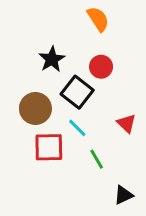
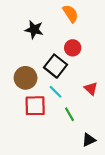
black star: (52, 59) -> (34, 30), moved, turned -30

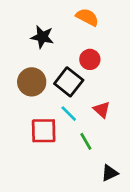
orange semicircle: (71, 14) -> (87, 17), turned -30
brown circle: (26, 78) -> (32, 82), moved
red triangle: (91, 89) -> (102, 110), moved

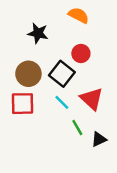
red triangle: (102, 110) -> (92, 99), size x1.5
red square: (44, 131) -> (22, 104), moved
black triangle: (110, 173) -> (99, 139), moved

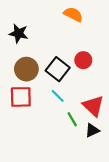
black star: (38, 33) -> (19, 33), moved
red circle: (81, 53) -> (83, 60), moved
red triangle: (92, 99) -> (93, 106), moved

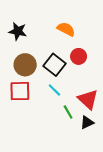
orange semicircle: (73, 14) -> (66, 29), moved

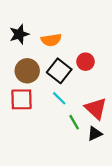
orange semicircle: (66, 29) -> (51, 40), moved, turned 144
black star: (18, 31) -> (19, 34), turned -30

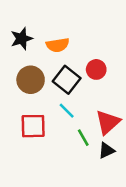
red square: (21, 99) -> (33, 126), moved
red triangle: (96, 109) -> (108, 122), turned 35

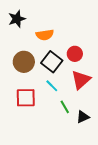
black star: (22, 39) -> (17, 19), moved
red triangle: (108, 122) -> (81, 80), moved

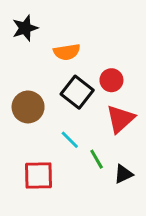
brown circle: (24, 62) -> (28, 107), moved
cyan line: (52, 86) -> (70, 140), moved
red square: (26, 98) -> (38, 175), moved

